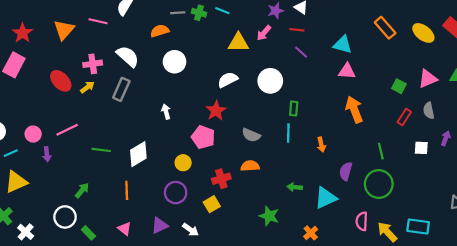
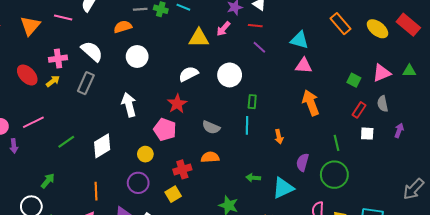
white arrow: (166, 112) -> (129, 105), size x1.6
white square: (421, 148) -> (367, 134), moved
green line: (101, 150) -> (66, 142), turned -42
orange line: (127, 190) -> (96, 191), moved

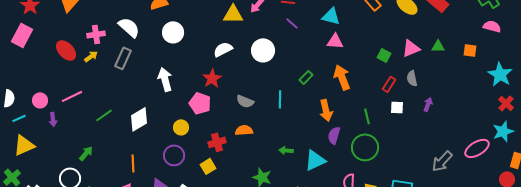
green rectangle: (252, 102) -> (306, 77), moved, turned 40
orange arrow: (279, 137) -> (326, 110), moved, size x1.5

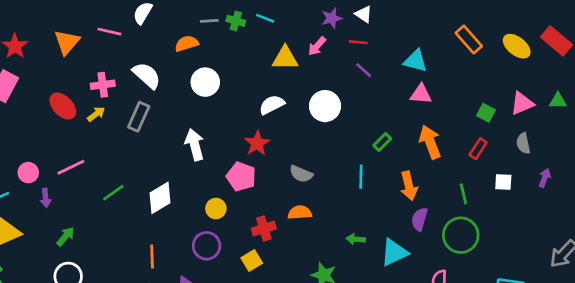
red rectangle: (389, 84) -> (478, 149), moved
cyan line: (280, 99) -> (361, 177), moved
green arrow: (86, 153) -> (66, 236), moved

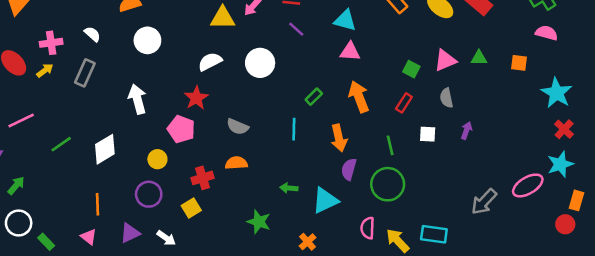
white semicircle: (147, 75) -> (92, 34), size x0.6

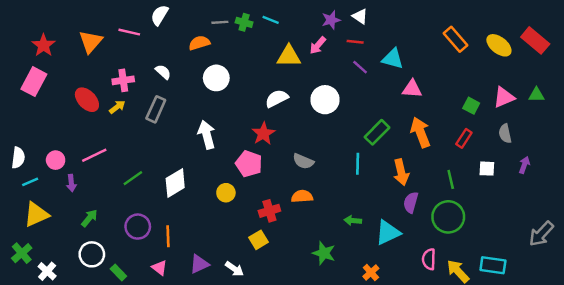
cyan triangle: (345, 20) -> (393, 59), moved
green rectangle: (314, 97) -> (377, 132), size x1.5
purple circle: (149, 194) -> (138, 227), moved

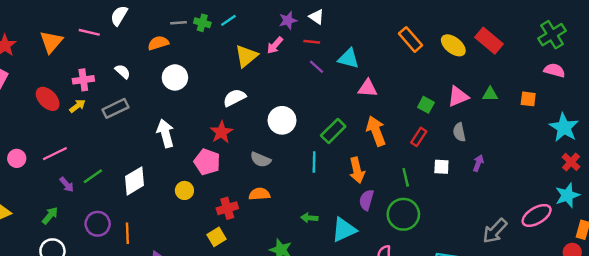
cyan line: (271, 20) -> (228, 20), turned -56
yellow triangle: (289, 56) -> (246, 56), turned -40
white circle: (325, 100) -> (282, 120), moved
gray rectangle: (156, 109) -> (115, 108), turned 40
purple arrow: (71, 183) -> (67, 185), moved, turned -35

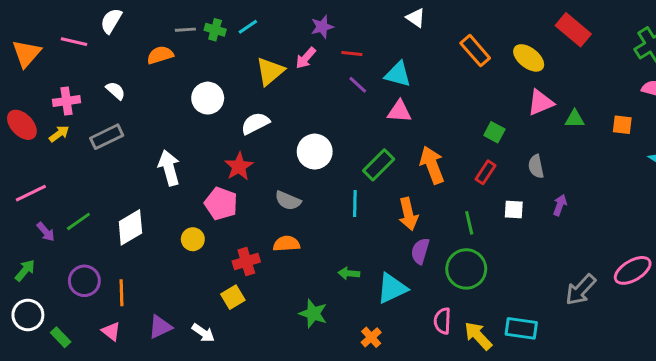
white triangle: (316, 17) -> (416, 18), moved
red rectangle: (489, 41) -> (573, 30), moved
white circle: (175, 77) -> (208, 98), moved
pink triangle: (368, 88) -> (399, 111), moved
pink triangle: (458, 97) -> (541, 103), moved

